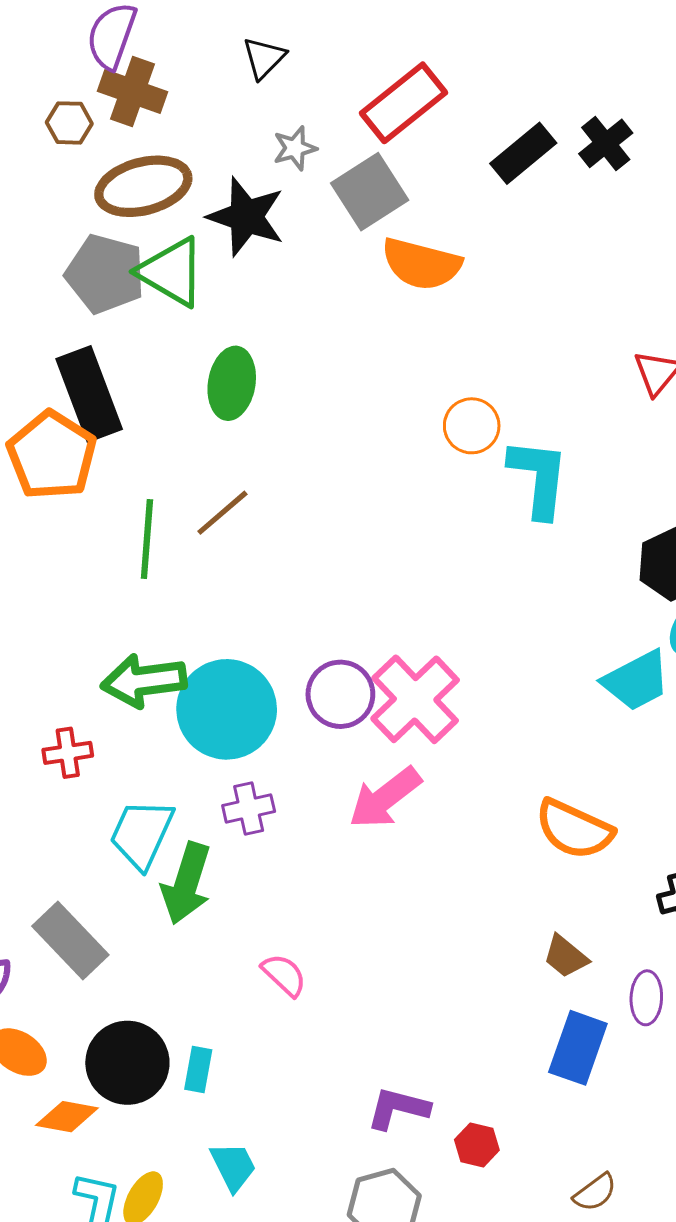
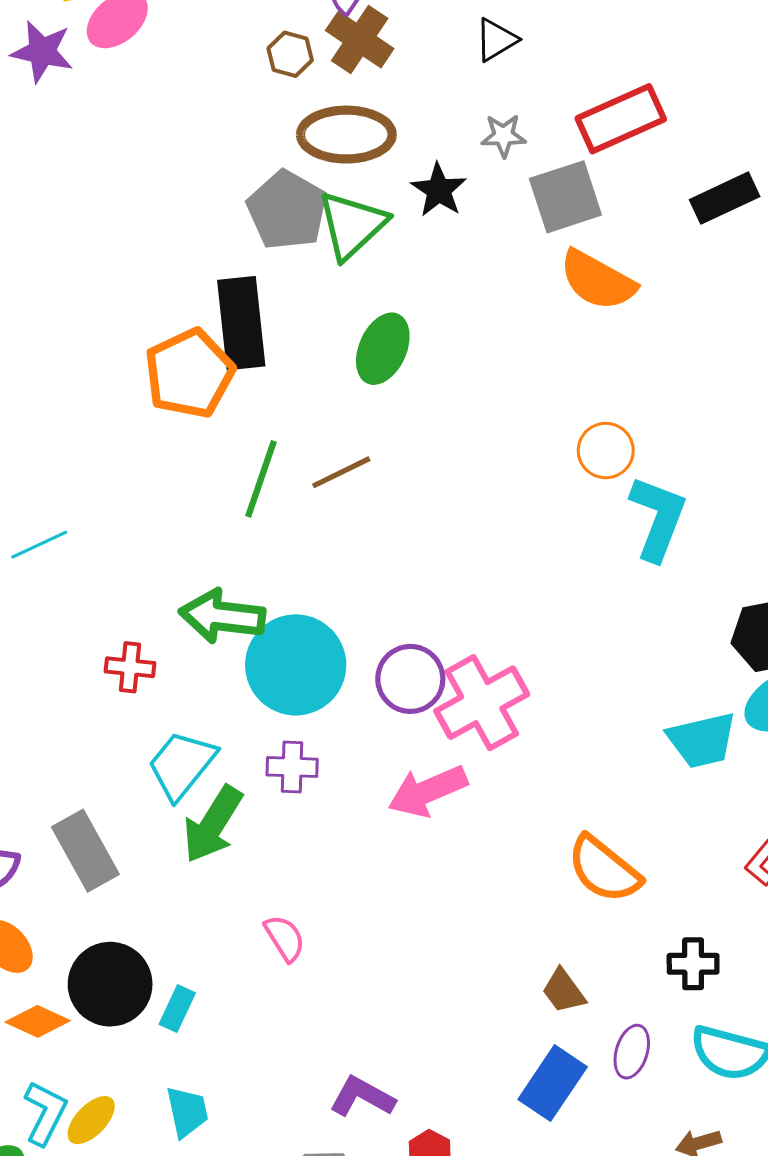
black star: (246, 217) -> (439, 190), size x0.7
green triangle: (171, 272) -> (352, 225), turned 32

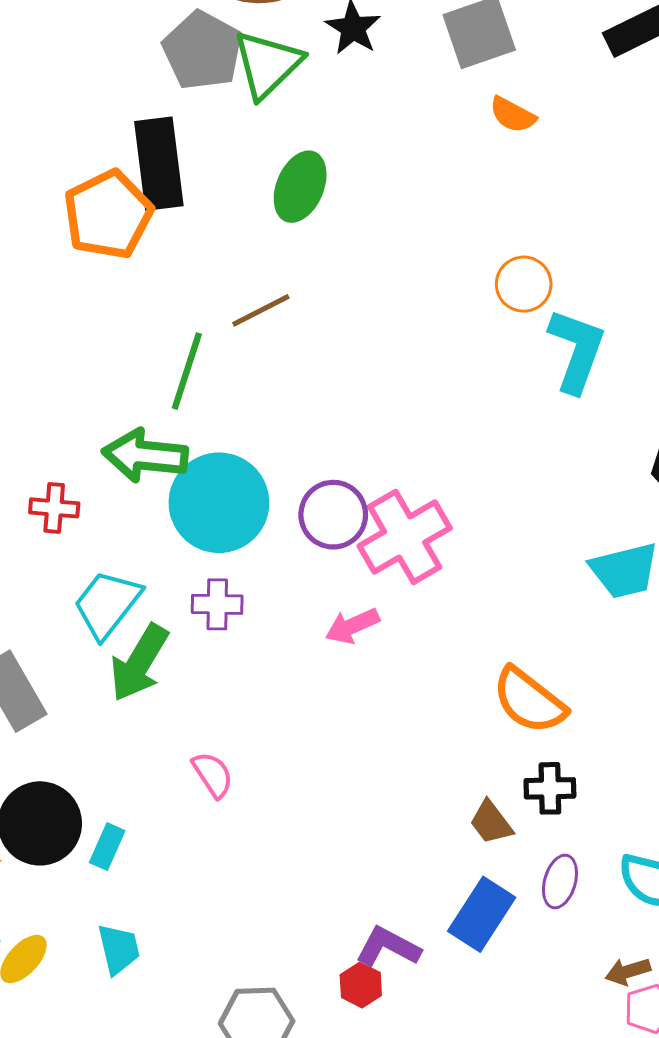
orange semicircle: (598, 280) -> (513, 115), size x0.6
green line: (261, 479) -> (187, 371), moved
pink arrow: (428, 791) -> (352, 626), size x0.7
black cross: (693, 964) -> (550, 788), moved
purple L-shape: (362, 1097) -> (388, 947), moved

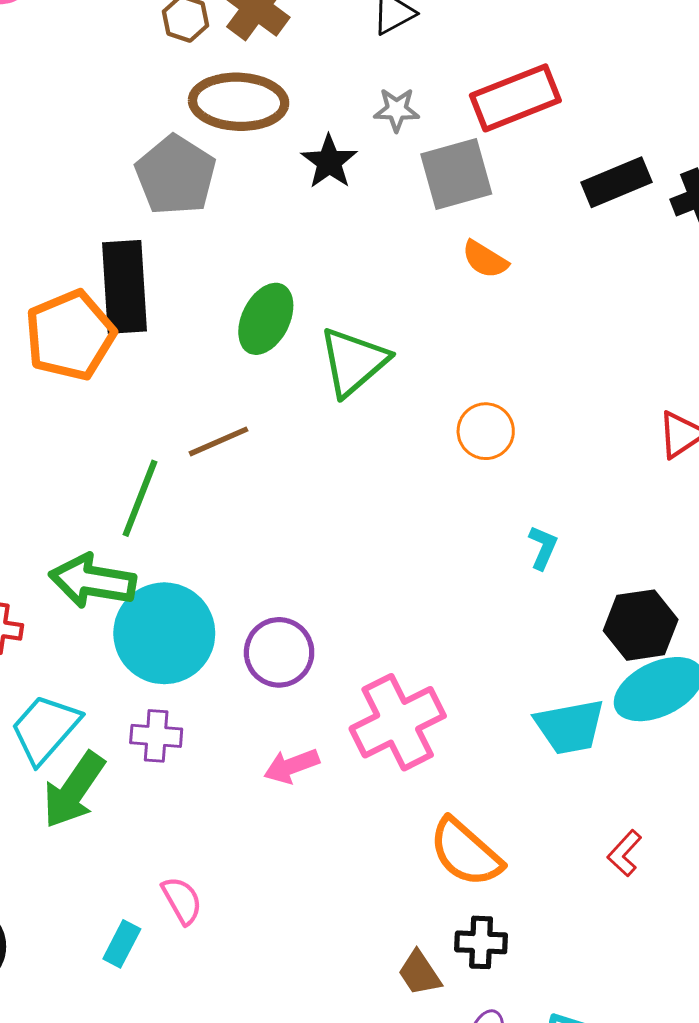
green triangle: (267, 64) -> (353, 362), moved
cyan L-shape: (577, 350) -> (543, 547), moved, size x0.5
pink cross: (405, 537) -> (398, 722), moved
pink semicircle: (213, 775) -> (182, 900), moved
cyan rectangle: (107, 847) -> (122, 944), moved

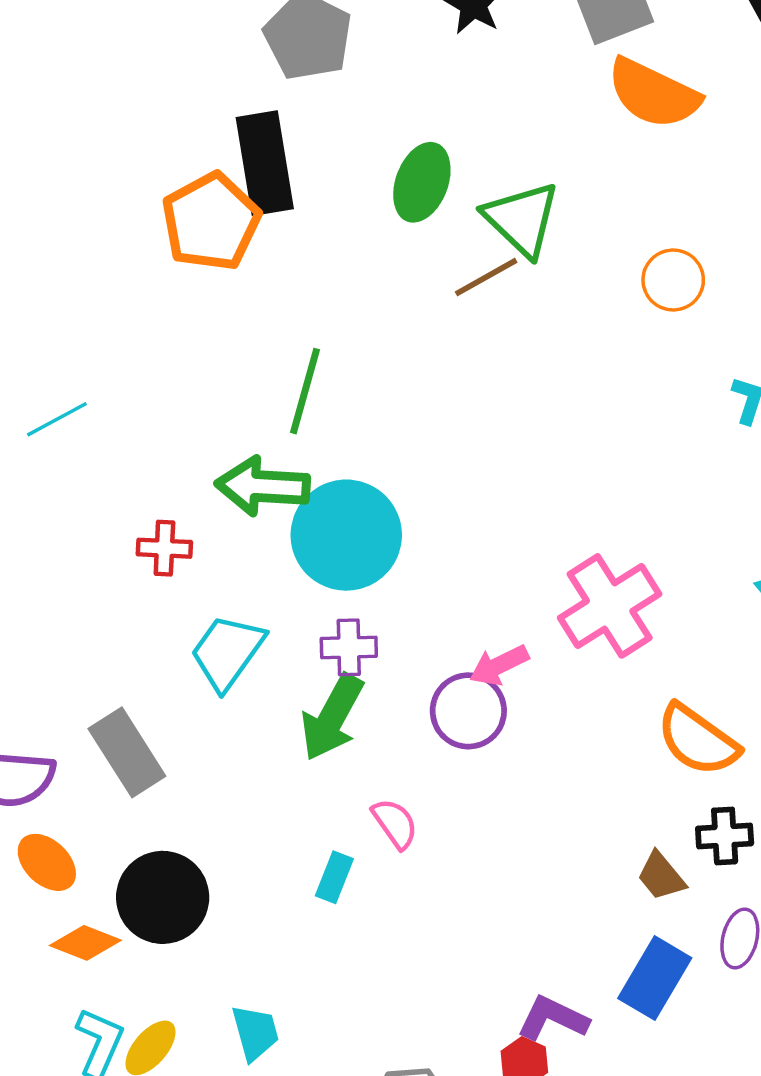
orange semicircle: (485, 259) -> (653, 93), size x1.8
green triangle: (353, 362) -> (522, 219), turned -30
brown line: (219, 441) -> (486, 277), moved
purple circle: (279, 652) -> (468, 711), moved
green arrow: (74, 790) -> (332, 717), moved

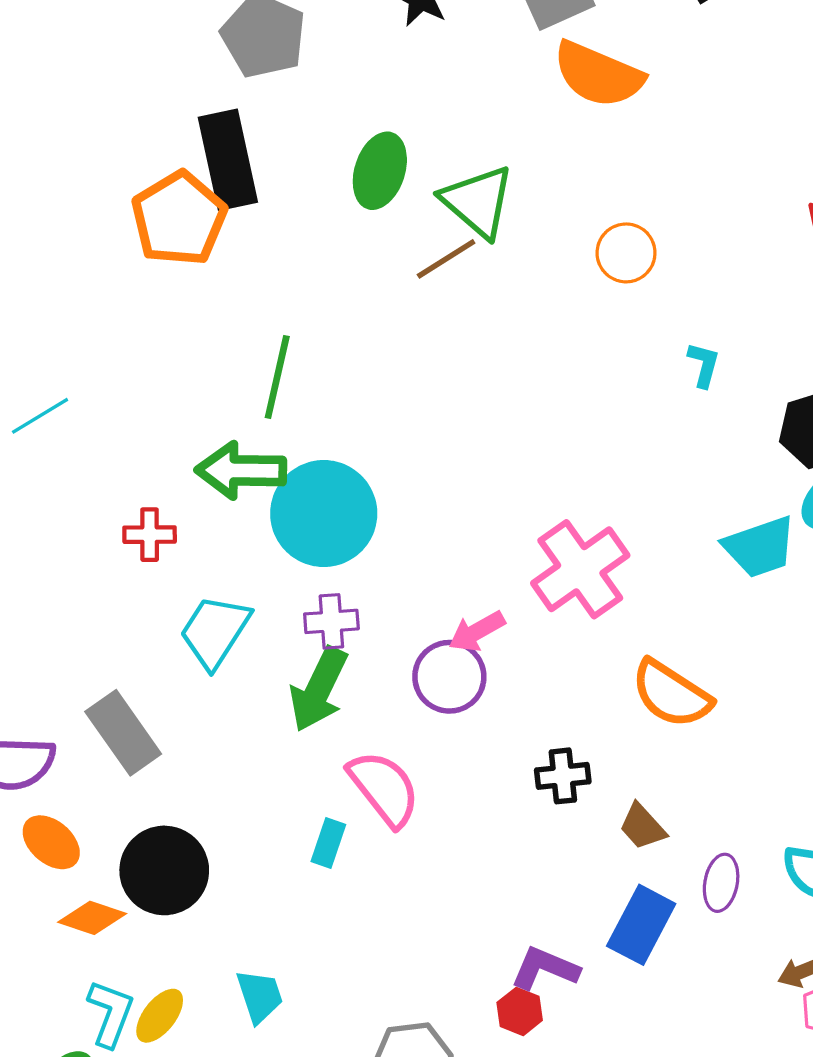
pink semicircle: (395, 823) -> (384, 788), size x1.6
black cross: (725, 836) -> (563, 776), moved

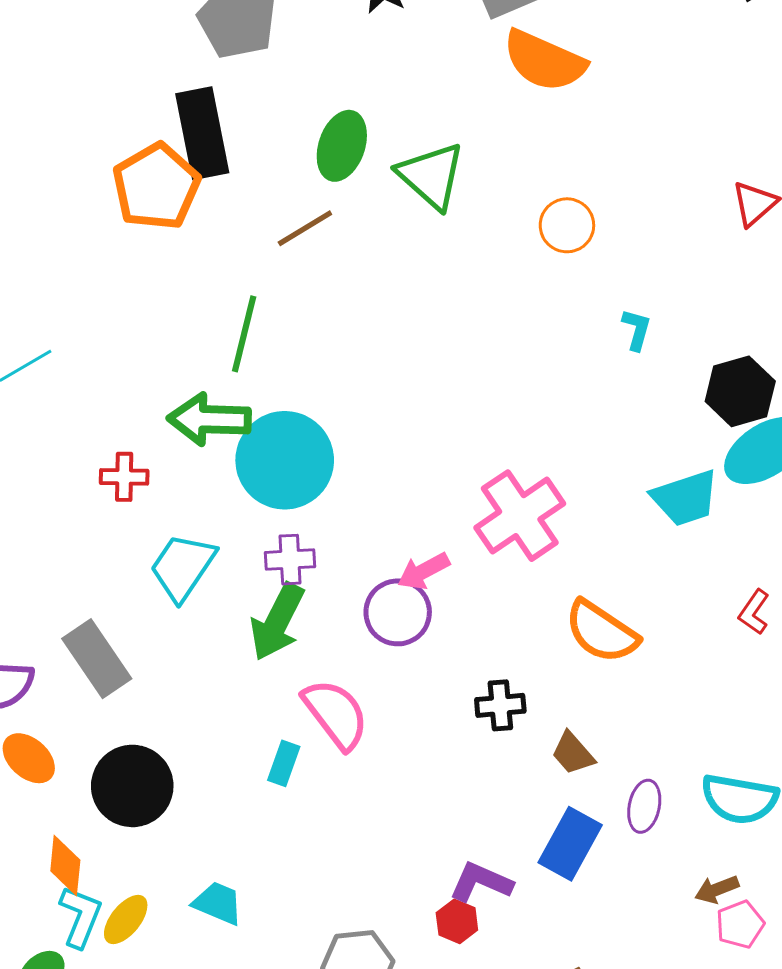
brown line: (446, 259) -> (305, 228), moved
orange diamond: (92, 918) -> (65, 865), moved, turned 76
cyan trapezoid: (260, 996) -> (218, 903), turned -50

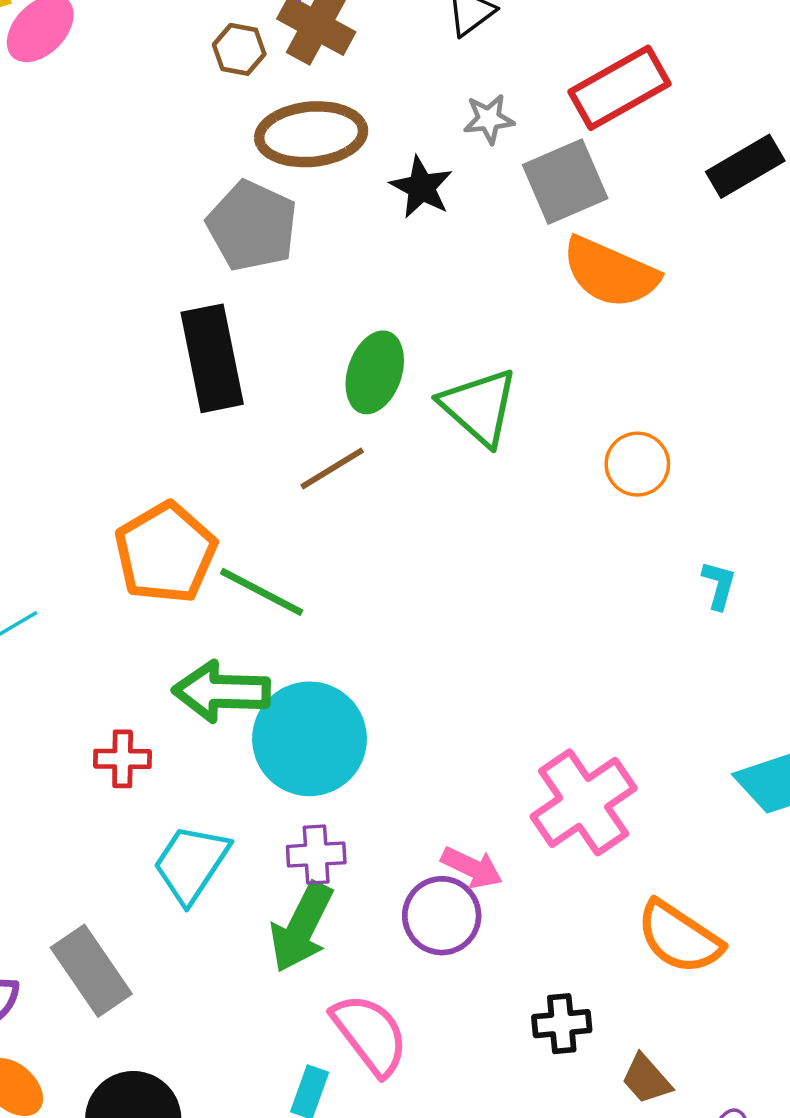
orange pentagon: (156, 187) -> (166, 553), moved
green line: (244, 334) -> (262, 592), turned -76
pink arrow: (424, 571) -> (472, 868), turned -126

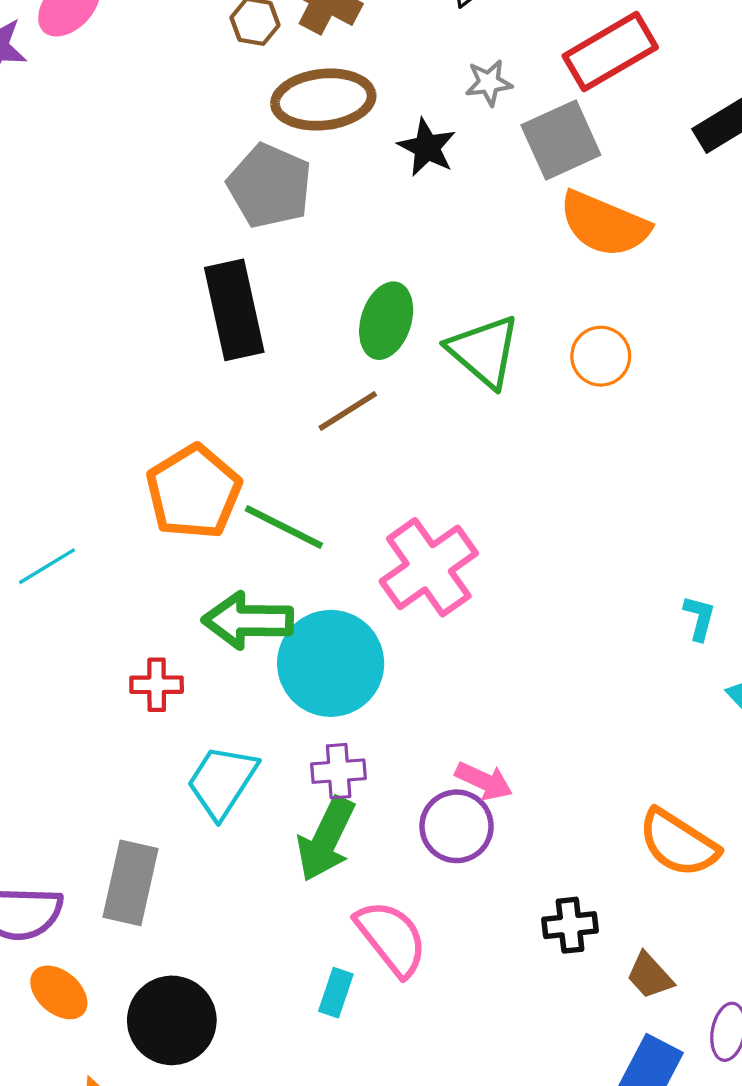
orange circle: (637, 464) -> (601, 356), moved
cyan L-shape: (719, 585) -> (699, 618), moved
pink cross: (584, 802) -> (429, 567), moved
gray rectangle: (91, 971) -> (131, 883), turned 48

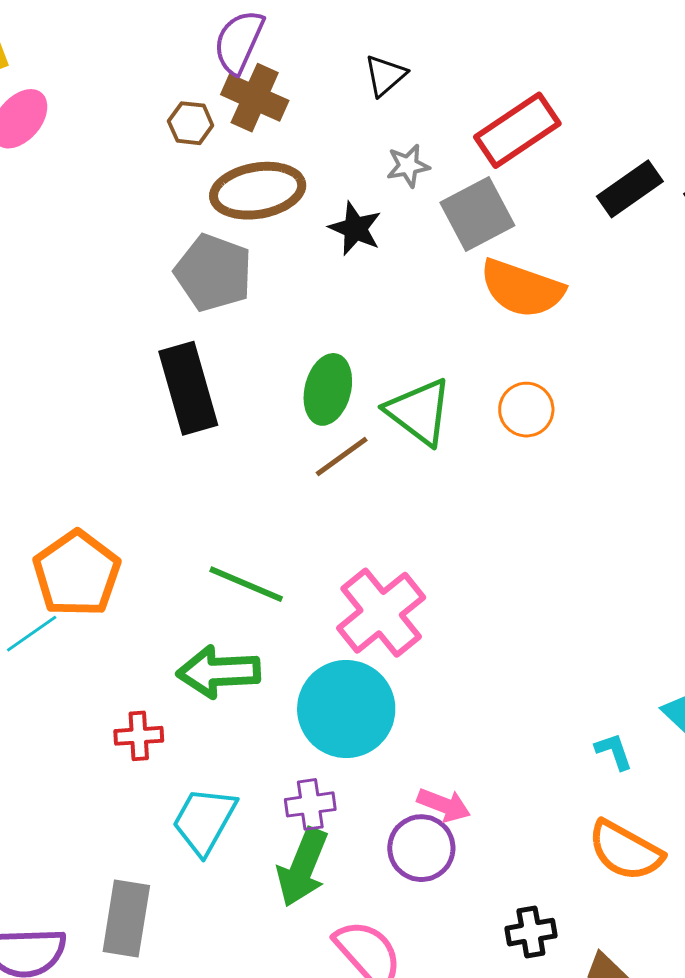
brown line: (348, 411) -> (342, 456), moved
orange pentagon: (194, 492) -> (77, 574), moved
cyan L-shape: (699, 618) -> (614, 751), moved, turned -30
cyan circle: (331, 663) -> (346, 709), moved

